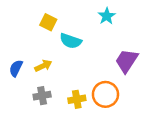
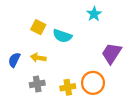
yellow square: (48, 22) -> (38, 27), moved
yellow arrow: (43, 66) -> (38, 58), turned -144

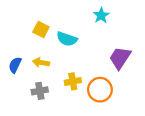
yellow cross: (68, 87) -> (73, 81), moved

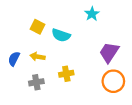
orange circle: (100, 90) -> (113, 81), moved

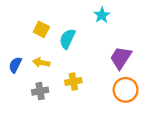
cyan semicircle: (61, 35) -> (67, 39), turned 96

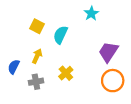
yellow arrow: (41, 63) -> (37, 56), turned 104
blue semicircle: (15, 65) -> (14, 67), moved
yellow cross: (73, 82) -> (66, 73), turned -32

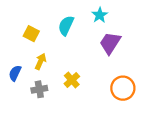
yellow square: (37, 26) -> (31, 34), moved
cyan semicircle: (60, 35) -> (66, 26), moved
purple trapezoid: (108, 52) -> (110, 43), moved

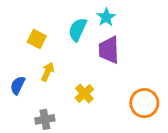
cyan star: (100, 15) -> (106, 17), moved
purple trapezoid: (110, 43) -> (109, 50), moved, turned -35
gray cross: (39, 89) -> (45, 119), moved

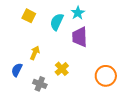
yellow square: (37, 39) -> (29, 16), moved
blue semicircle: (18, 85) -> (17, 70), moved
gray cross: (45, 119) -> (40, 84), moved, turned 32

